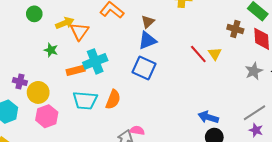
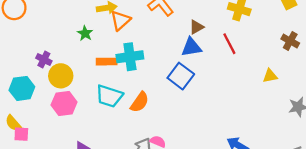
brown cross: (235, 29) -> (290, 41), moved
red line: (198, 54) -> (229, 44), moved
yellow triangle: (215, 54) -> (270, 76), moved, turned 40

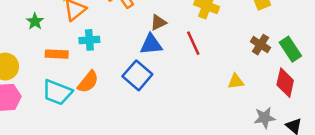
cyan cross: (130, 57) -> (89, 40), moved, size x0.7
orange semicircle: (140, 102) -> (88, 82), moved

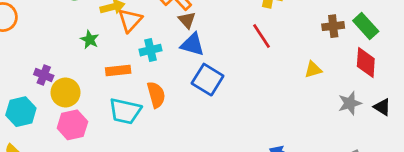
brown triangle: (158, 23) -> (187, 20), moved, turned -36
blue triangle: (151, 44) -> (192, 44), moved, turned 30
brown cross: (260, 45) -> (333, 26), turned -30
orange semicircle: (88, 82) -> (156, 95), turned -45

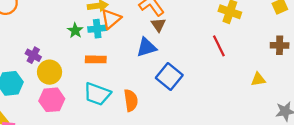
blue triangle: (192, 44) -> (146, 47), moved, turned -40
cyan cross: (151, 50) -> (97, 29), moved
orange semicircle: (156, 95) -> (131, 100), moved

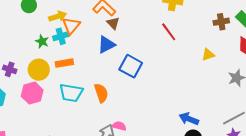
yellow circle: (50, 72) -> (39, 70), moved
pink hexagon: (52, 100) -> (32, 93), moved

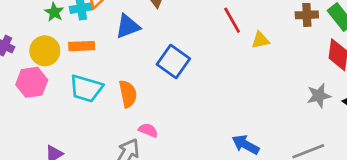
blue triangle: (106, 45) -> (128, 26), moved
yellow triangle: (208, 55) -> (260, 40), moved
pink semicircle: (119, 126) -> (148, 130), moved

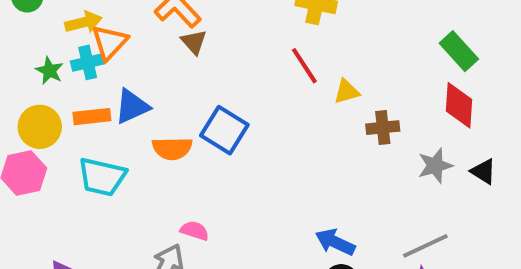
brown cross: (307, 15) -> (383, 128), moved
blue triangle: (128, 26) -> (132, 106), moved
orange semicircle: (128, 94) -> (172, 148), moved, turned 104

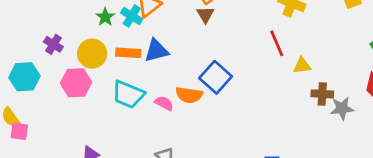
cyan cross: (88, 62) -> (132, 16), turned 35
orange semicircle: (172, 148) -> (189, 95), moved
gray star: (435, 166) -> (342, 108), moved
pink semicircle: (195, 231) -> (164, 103), moved

